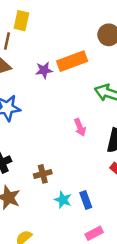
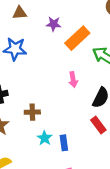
orange rectangle: (72, 61) -> (77, 38), moved, turned -35

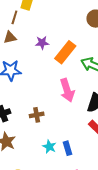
pink arrow: (73, 80) -> (67, 90), size x1.6
brown cross: (32, 112) -> (37, 115), moved

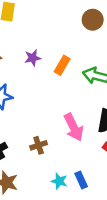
orange rectangle: (65, 52) -> (62, 65), size x0.7
pink arrow: (67, 90) -> (74, 127), moved

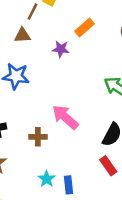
orange rectangle: (62, 65) -> (84, 27), moved
pink arrow: (74, 127) -> (65, 117), moved, turned 140

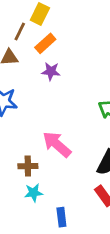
orange rectangle: (84, 27) -> (45, 43), moved
cyan star: (47, 179) -> (34, 193), moved, turned 30

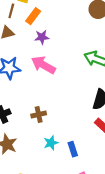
pink arrow: (57, 144) -> (43, 65), moved
cyan star: (34, 193) -> (51, 143), moved

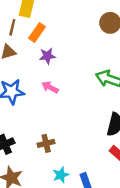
pink arrow: (43, 65) -> (50, 87), size x0.6

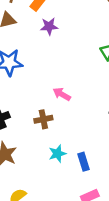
pink arrow: (50, 87) -> (62, 94), moved

